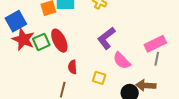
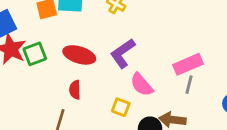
red ellipse: (59, 41) -> (79, 55), moved, turned -50
yellow square: (99, 78) -> (121, 107), moved

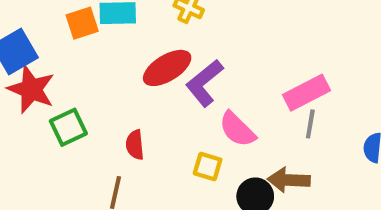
green square: (35, 54) -> (68, 127), moved
red ellipse: (79, 55) -> (167, 68), moved, turned -44

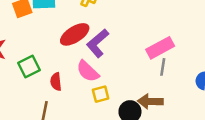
green square: (68, 127) -> (29, 67), moved
pink semicircle: (237, 129) -> (88, 71), moved
yellow square: (208, 167) -> (101, 94), turned -30

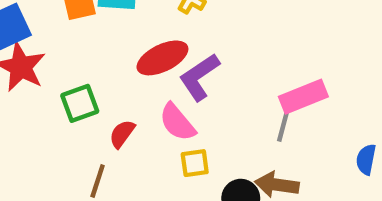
gray line: (163, 67) -> (283, 127), moved
red semicircle: (56, 82) -> (122, 134), turned 36

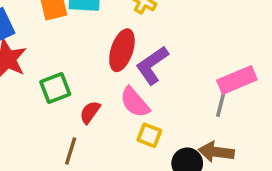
red ellipse: (162, 58) -> (122, 50), turned -45
yellow square: (195, 163) -> (149, 135), turned 30

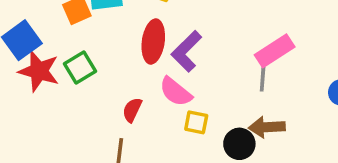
green square: (55, 88) -> (80, 68), moved

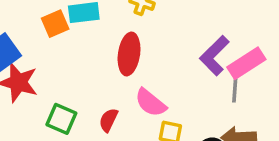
purple L-shape: (186, 51) -> (214, 56), moved
green square: (80, 68) -> (61, 119), moved, turned -36

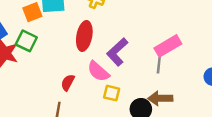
purple L-shape: (214, 56) -> (117, 52), moved
green square: (61, 119) -> (26, 41), moved

